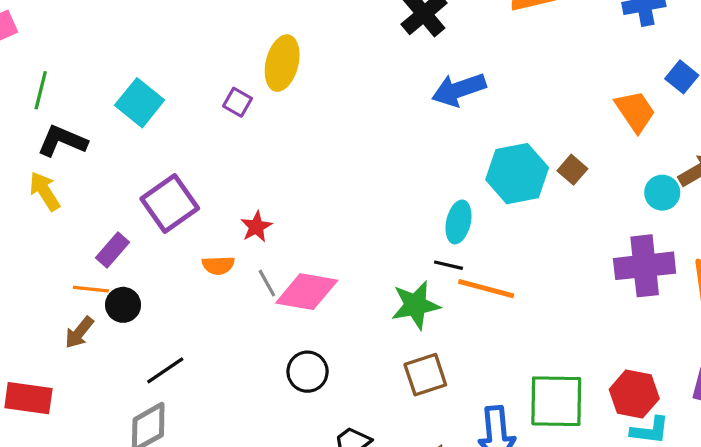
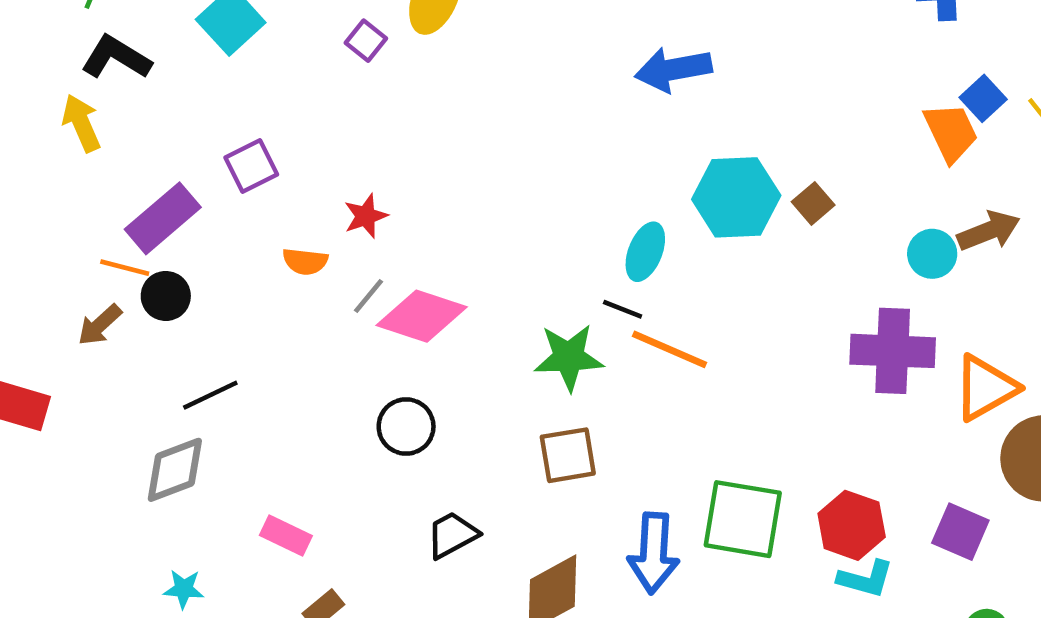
orange trapezoid: (635, 111) -> (951, 132), moved
purple square: (170, 203) -> (251, 166), size x0.7
purple rectangle: (113, 250) -> (163, 218), size x1.5
gray line: (267, 283) -> (368, 296), turned 60

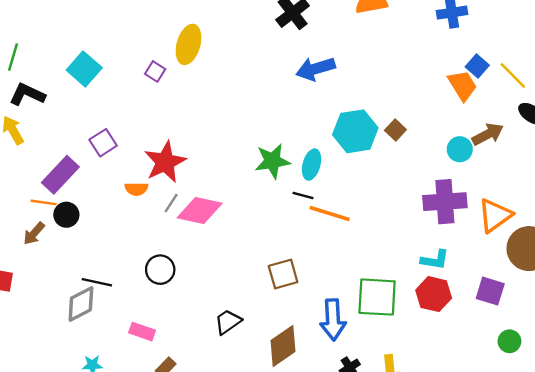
red star: (366, 216) -> (165, 162), size x1.8
green star: (569, 357) -> (272, 161), moved
black line: (210, 395) -> (97, 282), moved, turned 44
black circle: (406, 427) -> (160, 270), moved
cyan L-shape: (866, 579) -> (435, 260), moved

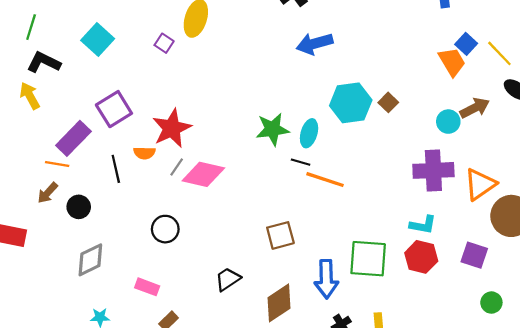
purple square: (103, 143) -> (114, 109), size x1.4
black circle: (66, 215) -> (79, 207), moved
black line: (97, 282) -> (116, 169), moved, turned 64

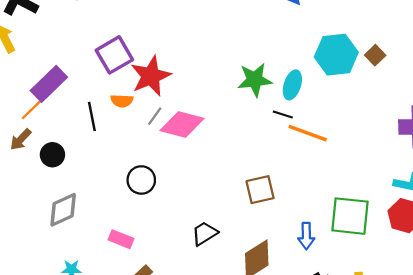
purple square: (114, 109) -> (114, 55), moved
orange line: (57, 164) -> (31, 110), turned -55
blue arrow: (326, 279) -> (306, 236), size x0.7

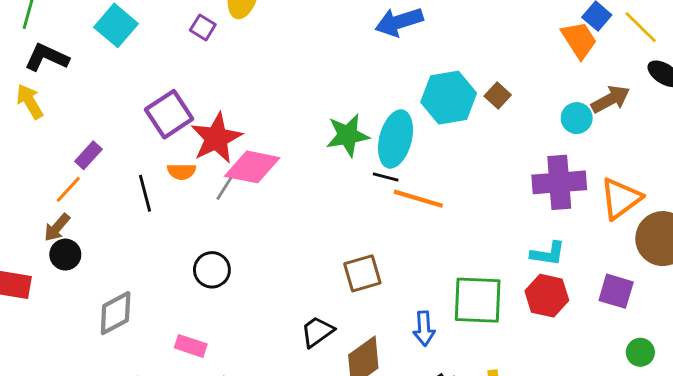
purple rectangle: (49, 84) -> (88, 155), size x0.6
cyan ellipse: (292, 85) -> (396, 139), size x1.5
pink diamond: (182, 125) -> (252, 167), moved
black circle: (52, 155) -> (65, 255), moved
black trapezoid: (205, 233) -> (317, 332), moved

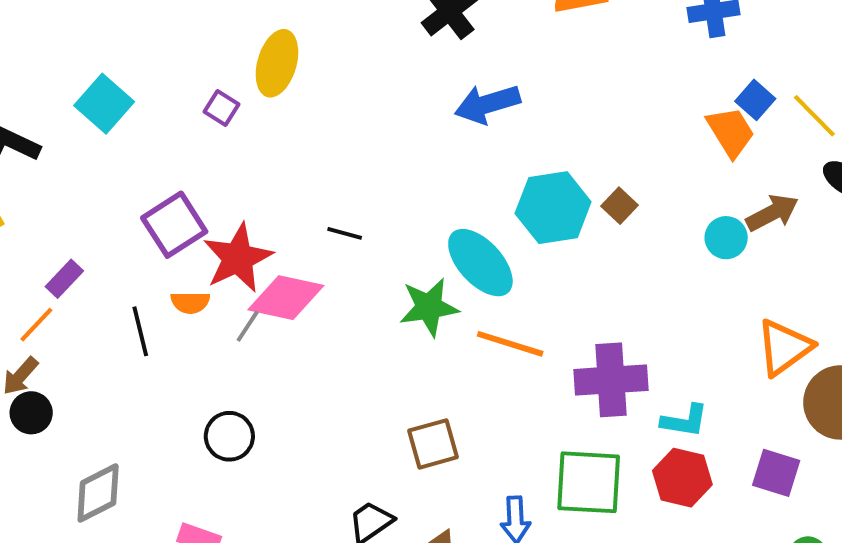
green star: (348, 135) -> (429, 307), moved
cyan ellipse: (396, 139) -> (480, 263), turned -58
black line: (386, 177) -> (345, 233), moved
purple cross: (559, 182) -> (611, 380), moved

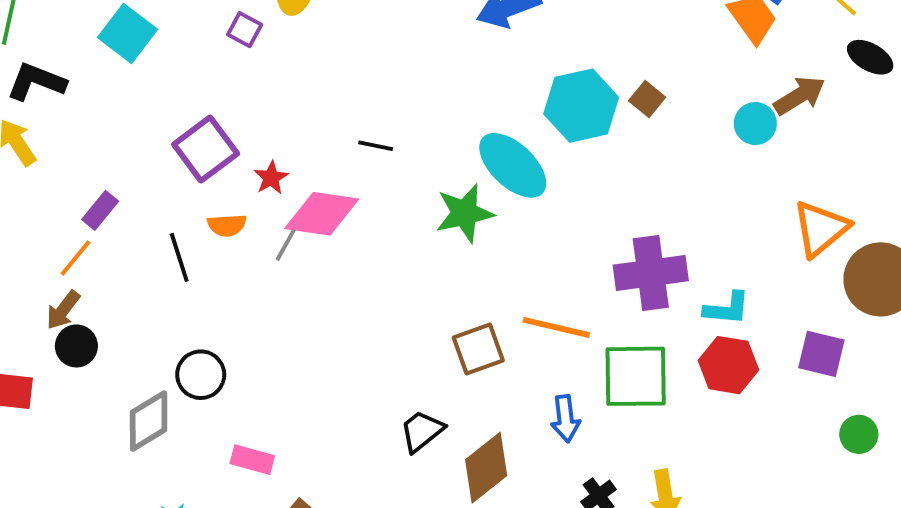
red star: (238, 258) -> (271, 178), size x0.5
orange line: (510, 344) -> (556, 327), moved
black circle: (229, 436) -> (201, 375), moved

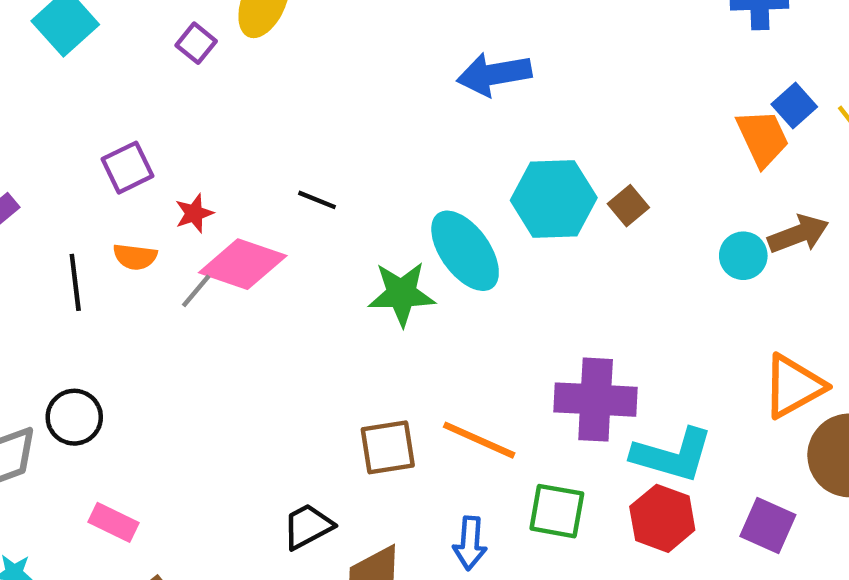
purple square: (206, 149) -> (127, 168), size x0.7
cyan L-shape: (727, 308) -> (672, 455), size x1.5
green square: (636, 376) -> (557, 511), size x0.7

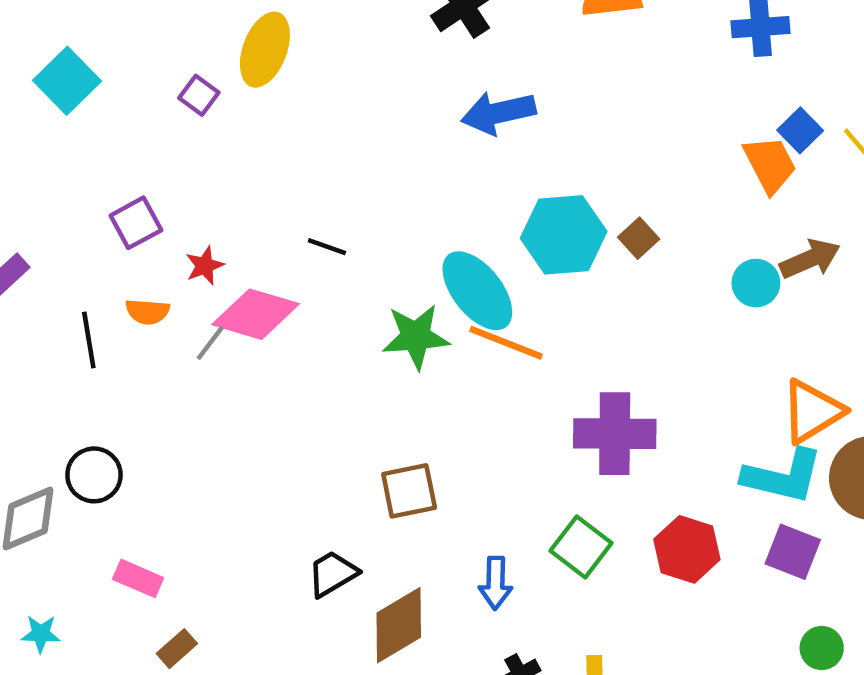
orange line: (479, 440) -> (506, 343), moved
cyan L-shape: (672, 455) -> (783, 476), moved
green square: (557, 511) -> (581, 547), turned 30

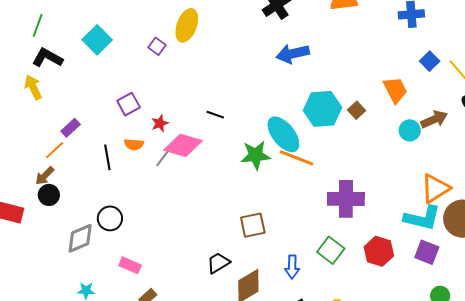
orange trapezoid: (770, 164) -> (395, 90), moved

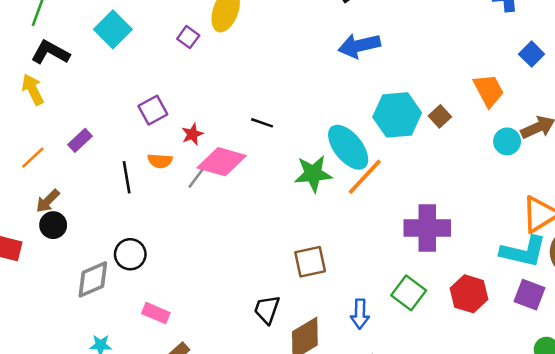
orange line: (55, 150) -> (33, 158), moved
orange line: (297, 158) -> (365, 177), turned -68
black trapezoid: (218, 263) -> (267, 309), turned -40

